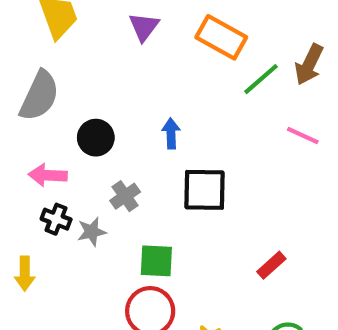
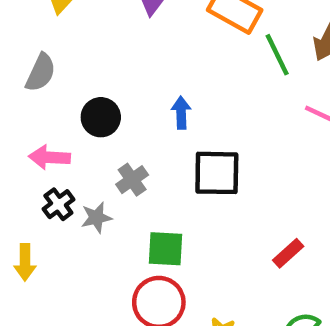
green line: (261, 79) -> (277, 55), turned -75
gray semicircle: (39, 96) -> (41, 73), size x0.7
black cross: (56, 219) -> (58, 204), turned 32

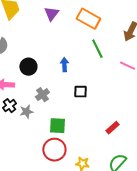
green line: (277, 55) -> (97, 49), moved
black square: (217, 173) -> (80, 92), size x0.6

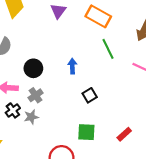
black square: (80, 92) -> (90, 95), turned -32
gray cross: (42, 95) -> (36, 95), moved
green square: (57, 126) -> (86, 132), moved

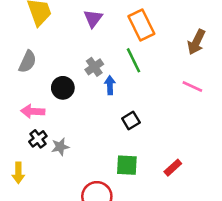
orange rectangle: (98, 16) -> (141, 25), turned 35
green line: (108, 49) -> (134, 60), moved
gray cross: (36, 95) -> (94, 67), moved

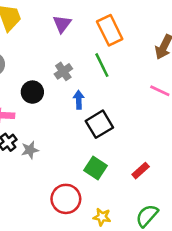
blue arrow: (110, 85) -> (79, 100), moved
black square: (131, 121) -> (99, 124), size x1.5
green square: (127, 165) -> (95, 168), turned 30

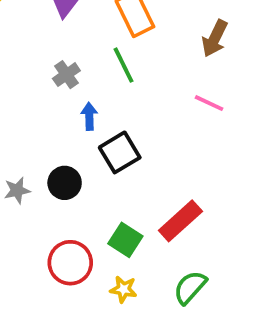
black circle: (32, 92) -> (65, 183), moved
green square: (95, 168) -> (125, 240), moved
red rectangle: (141, 171) -> (180, 221), size x1.6

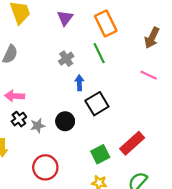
green square: (125, 240) -> (100, 154), turned 30
red circle: (70, 263) -> (45, 167), moved

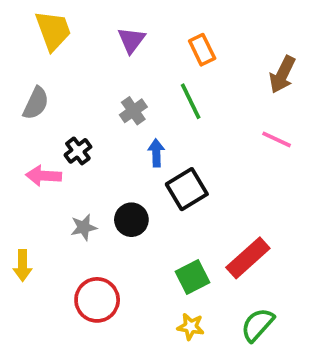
orange rectangle: (106, 23) -> (202, 50), size x0.7
black cross: (19, 119) -> (78, 151), moved

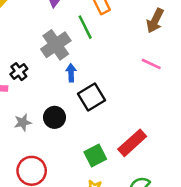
green line: (191, 101) -> (85, 27), moved
gray cross: (133, 111) -> (56, 45), size x1.6

